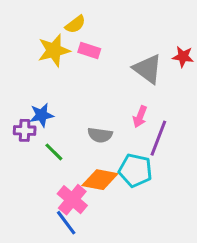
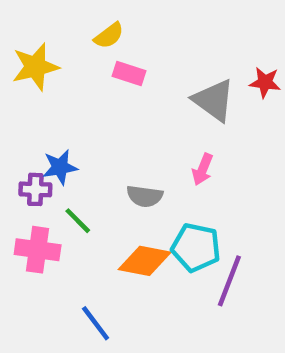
yellow star: (54, 50) -> (35, 67), moved
purple line: (158, 138) -> (229, 281), moved
pink cross: (72, 200) -> (38, 250), moved, turned -32

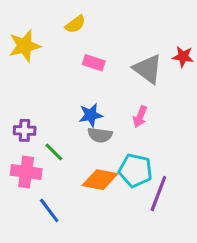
pink rectangle: (129, 74) -> (94, 63), moved
blue star: (60, 167) -> (91, 115), moved
blue line: (96, 323) -> (49, 210), moved

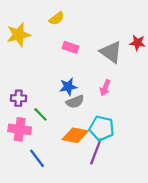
gray semicircle: (100, 135) -> (75, 102), turned -30
purple line: (158, 194) -> (96, 151), moved

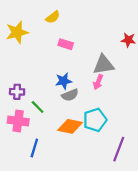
gray triangle: (111, 52) -> (104, 65), moved, turned -45
cyan pentagon: (102, 128) -> (95, 120), turned -30
purple line: (96, 151) -> (119, 149), moved
blue line: (37, 158) -> (34, 148), turned 54

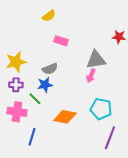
yellow star: (17, 32) -> (16, 62), moved
blue star: (64, 81) -> (45, 85), moved
gray semicircle: (70, 95) -> (50, 69), moved
cyan pentagon: (95, 120) -> (101, 109), moved, turned 30

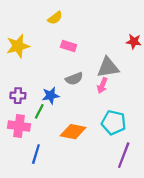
yellow star: (16, 62) -> (18, 46), moved
gray semicircle: (50, 69) -> (74, 79), moved
green line: (35, 99) -> (39, 111), turned 72

